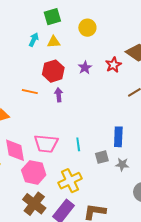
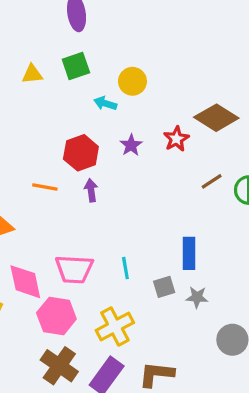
cyan arrow: (34, 40) -> (105, 103), moved, turned -96
yellow triangle: (54, 42) -> (32, 74), moved

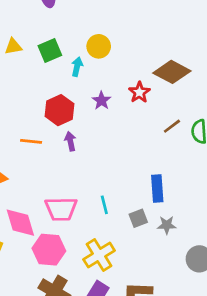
green square: (76, 66) -> (50, 50), moved
cyan arrow: (105, 103) -> (77, 67), turned 90

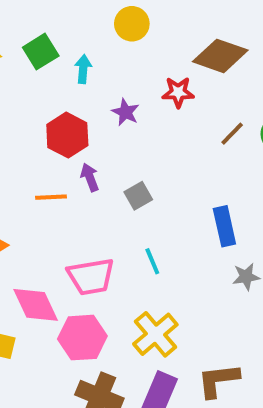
yellow circle: (99, 46) -> (132, 24), moved
red star: (139, 92) -> (178, 92), turned -30
orange line: (31, 141) -> (51, 197), moved
gray square: (138, 218) -> (138, 196), moved

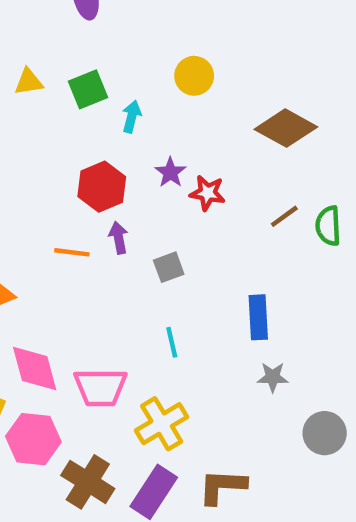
red star: (178, 92) -> (208, 193), moved
pink trapezoid: (91, 277) -> (100, 387), moved
pink hexagon: (82, 338) -> (33, 439), moved

